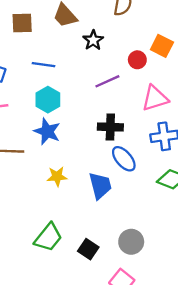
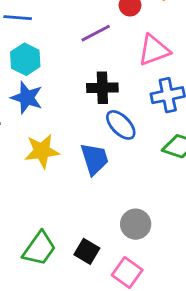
yellow star: (57, 177) -> (42, 151), size x1.4
green trapezoid: (48, 237) -> (39, 248), moved
black square: (88, 249) -> (87, 251), moved

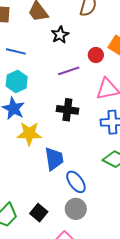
blue ellipse: (121, 125) -> (76, 182), moved
yellow star: (42, 151) -> (29, 134), moved
black square: (87, 251) -> (39, 213), moved

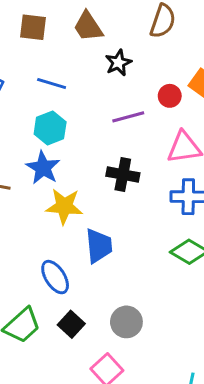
blue ellipse: (76, 182) -> (55, 277), moved

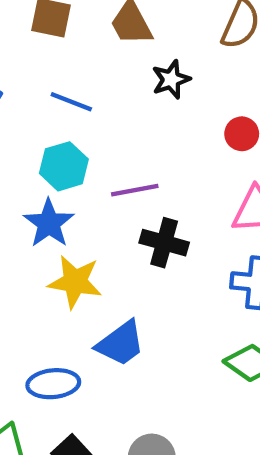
purple line: (128, 117) -> (135, 190), moved
blue trapezoid: (99, 246) -> (121, 343), turned 54
blue ellipse: (55, 277) -> (53, 384), turned -68

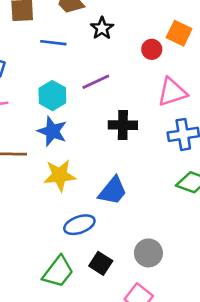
blue line: (71, 102) -> (53, 43), moved
purple line: (135, 190) -> (96, 82), moved
yellow star: (75, 282) -> (60, 175), moved

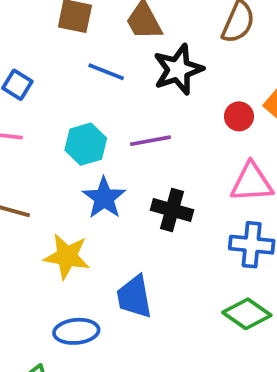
black star: (102, 28) -> (178, 69), size x1.5
blue star: (52, 131) -> (104, 198), moved
blue trapezoid: (113, 191) -> (134, 297), turned 116

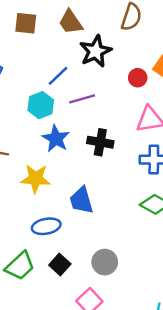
blue line: (106, 72) -> (58, 76), moved, turned -60

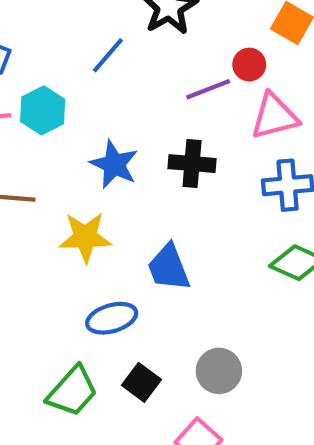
red circle: (138, 78) -> (249, 65), moved
purple line: (82, 99) -> (208, 89), moved
cyan hexagon: (41, 105) -> (43, 110), moved

